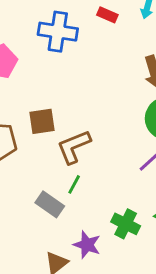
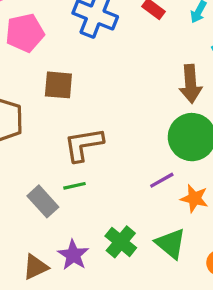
brown square: (42, 121) -> (58, 85), moved
green line: (74, 184) -> (74, 186), turned 36

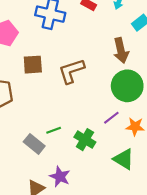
brown L-shape: (84, 145) -> (71, 71), moved
green cross: (121, 242) -> (85, 140), moved

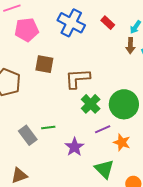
brown arrow: (121, 50) -> (130, 46), moved, size x0.7
green cross: (85, 140) -> (91, 104), moved
purple star: (60, 177) -> (74, 147), moved

